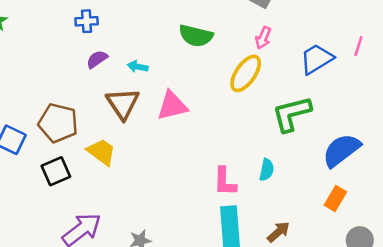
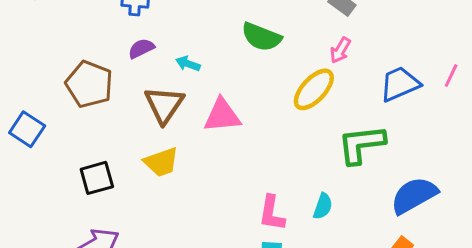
brown pentagon: (58, 123) -> (89, 84), moved
yellow trapezoid: (101, 152) -> (161, 162), moved, turned 116
black square: (56, 171) -> (97, 178), moved

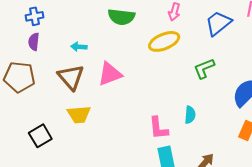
purple semicircle: (141, 48) -> (34, 42), moved, turned -42
yellow ellipse: (314, 89) -> (164, 41), turned 40
green L-shape: (361, 144) -> (204, 68), size x0.7
yellow trapezoid: (161, 162) -> (79, 114), turned 30

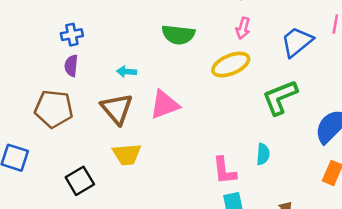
green L-shape: (204, 68) -> (280, 97), size x1.4

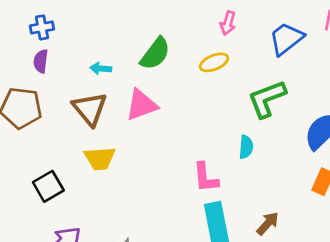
green semicircle: (178, 35) -> (155, 54), moved, turned -60
yellow ellipse: (231, 65) -> (214, 62), size x0.7
cyan semicircle: (263, 154) -> (246, 147), moved

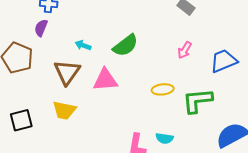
pink arrow: (228, 23) -> (185, 50), moved
yellow ellipse: (214, 62) -> (163, 89), moved
cyan semicircle: (246, 147) -> (165, 138), moved, turned 78

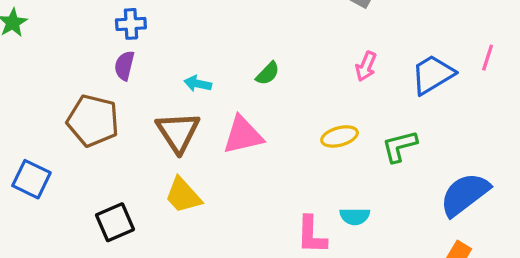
green semicircle: (126, 45) -> (268, 73), size x0.6
green L-shape: (197, 101) -> (400, 146), size x0.7
yellow trapezoid: (64, 110) -> (183, 195), turned 45

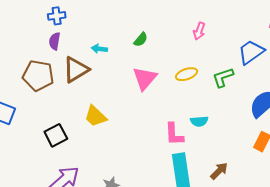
blue trapezoid: (433, 74) -> (251, 52), moved
brown triangle: (178, 132) -> (76, 70), moved, turned 36
pink triangle: (243, 135) -> (145, 78), moved, turned -32

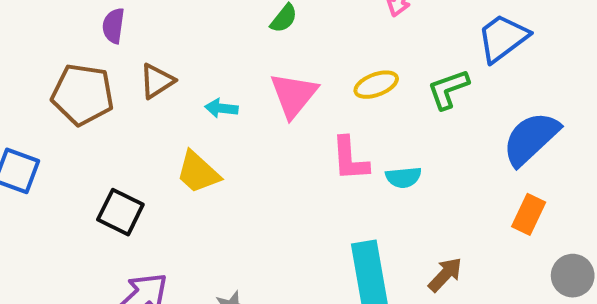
cyan arrow: (99, 49) -> (221, 108), moved
brown triangle: (76, 70) -> (157, 81), size x0.7
pink L-shape: (174, 134) -> (350, 159), moved
black square: (56, 135) -> (120, 212), turned -35

